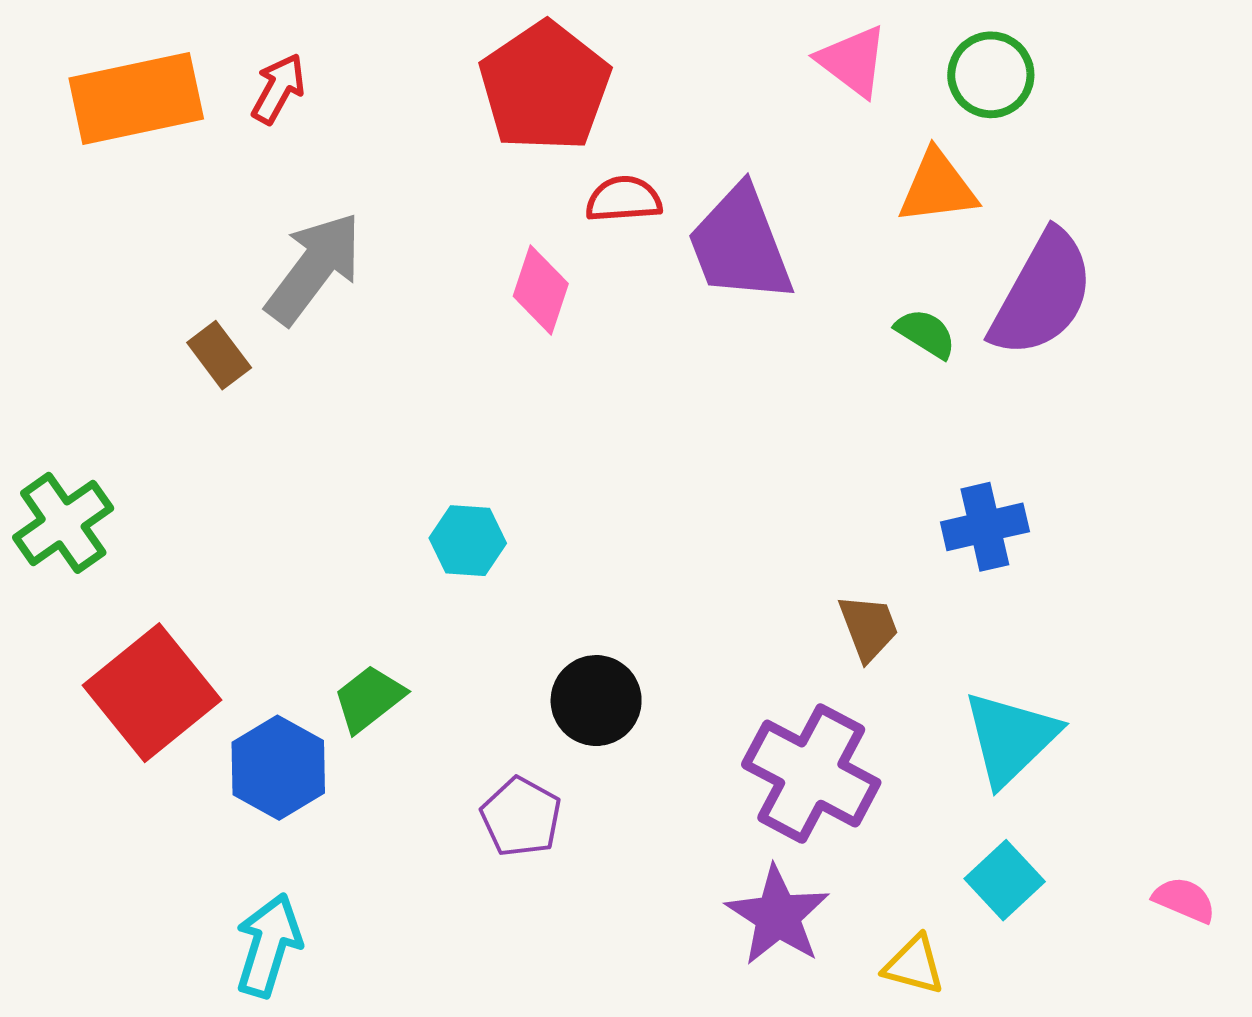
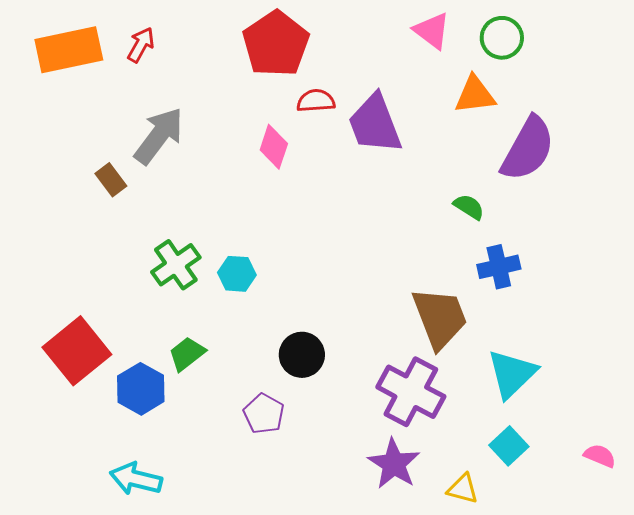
green semicircle: (926, 333) -> (469, 207), moved
green cross: (63, 523) -> (176, 265), moved
brown trapezoid: (868, 628) -> (440, 318), size x1.8
cyan arrow: (268, 945) -> (136, 479), turned -93

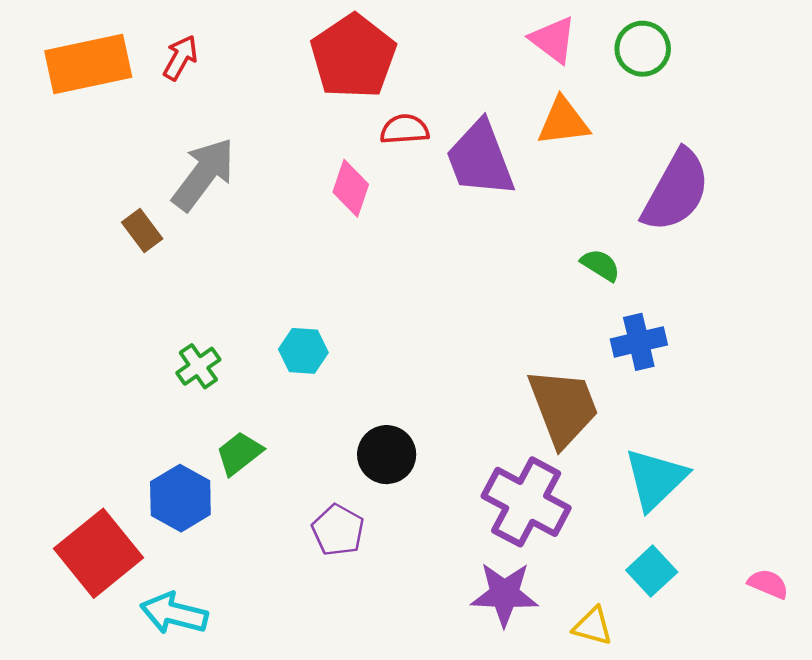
orange triangle: (475, 95) -> (563, 122), moved
green cross: (176, 265) -> (198, 366), moved, size x0.7
red square: (77, 351) -> (98, 553), moved
purple star: (394, 464) -> (504, 594), turned -30

